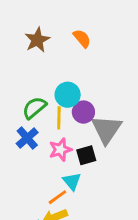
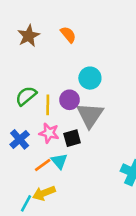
cyan circle: (68, 95) -> (90, 78), moved
blue cross: (27, 138) -> (20, 139), moved
pink star: (60, 150) -> (49, 133), turned 30
orange line: (57, 197) -> (43, 165), moved

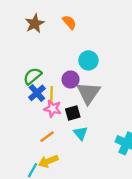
yellow line: (48, 105) -> (52, 95), moved
blue cross: (20, 139) -> (37, 93), moved
cyan triangle: (59, 161) -> (81, 133), moved

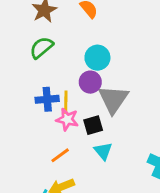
cyan circle: (88, 60) -> (97, 58), moved
green semicircle: (32, 76) -> (41, 48), moved
blue cross: (37, 93) -> (47, 99), turned 36

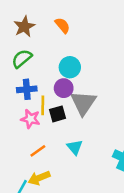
blue cross: (47, 99) -> (27, 89), moved
pink star: (67, 119) -> (30, 119), moved
black square: (93, 125) -> (58, 114), moved

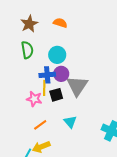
orange semicircle: (62, 25) -> (60, 23), turned -32
green semicircle: (22, 59) -> (27, 50), turned 120
cyan circle: (70, 67) -> (57, 55), moved
blue cross: (27, 89) -> (47, 75), moved

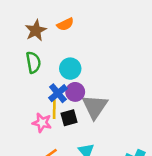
orange semicircle: (60, 23) -> (65, 24), moved, turned 136
blue cross: (47, 75) -> (58, 93), turned -35

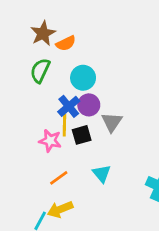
orange semicircle: (65, 24) -> (66, 43), moved
green semicircle: (33, 62) -> (40, 71), turned -145
gray triangle: (95, 107) -> (112, 122), size x0.7

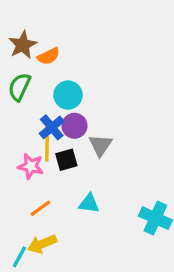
cyan triangle: (102, 174) -> (89, 203), turned -42

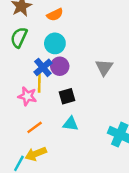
orange semicircle: (49, 56) -> (55, 15), moved
gray triangle: (100, 145) -> (104, 67), moved
black square: (66, 160) -> (67, 96), moved

